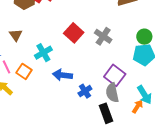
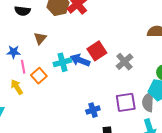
blue arrow: (62, 75) -> (80, 60), moved
purple square: (115, 75) -> (126, 102), turned 30
gray semicircle: (112, 93) -> (148, 102), moved

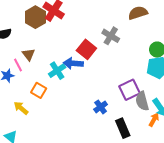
gray cross: (124, 62) -> (111, 36), moved
pink line: (23, 67) -> (18, 65), moved
gray semicircle: (148, 102) -> (142, 101), moved

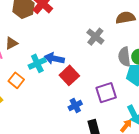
red square: (86, 49) -> (69, 75), moved
brown triangle: (29, 54) -> (11, 43), turned 32
gray semicircle: (142, 101) -> (124, 57), moved

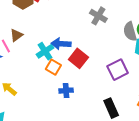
orange square: (16, 80) -> (53, 67), moved
blue cross: (75, 106) -> (66, 91), moved, turned 32

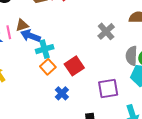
blue arrow: (61, 44) -> (30, 36), moved
blue cross: (66, 91) -> (62, 93), moved, turned 32

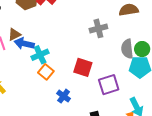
gray cross: (106, 31) -> (98, 28), turned 36
red square: (74, 66) -> (83, 67), moved, turned -30

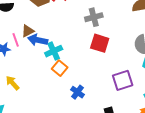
gray cross: (98, 28) -> (94, 17), moved
red square: (83, 67) -> (100, 43), moved

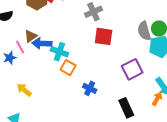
cyan cross: (54, 51) -> (59, 52), turned -36

